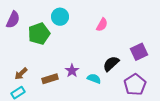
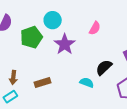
purple star: (72, 71) -> (65, 44), moved, size x1.5
brown arrow: (21, 74) -> (13, 77), turned -40

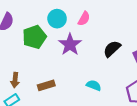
pink semicircle: (95, 28) -> (84, 19), moved
black semicircle: (104, 67) -> (112, 49), moved

